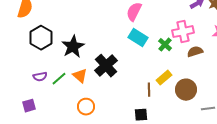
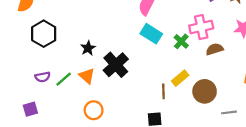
black star: (73, 47) -> (88, 48), moved, size x0.6

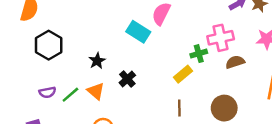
cyan rectangle: (151, 34) -> (138, 32), moved
green cross: (181, 41) -> (199, 54), turned 32
black cross: (116, 65) -> (127, 79), size x0.6
yellow rectangle: (180, 78) -> (183, 74), moved

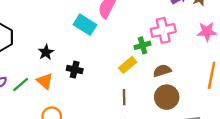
brown semicircle: (235, 62) -> (162, 71), moved
black cross: (127, 79) -> (75, 70), turned -35

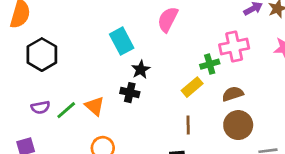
cyan rectangle: (85, 25) -> (122, 41), moved, turned 30
black star: (46, 52) -> (141, 69), moved

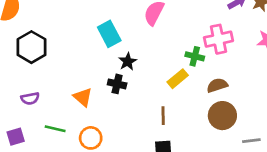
green cross: (210, 64) -> (195, 56), turned 30
green line: (66, 110) -> (55, 129), moved, turned 54
brown line: (188, 125) -> (163, 116), moved

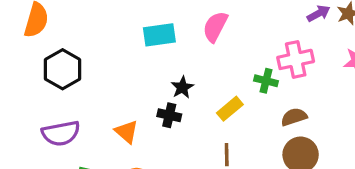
cyan rectangle: (109, 34) -> (159, 35), moved, turned -70
yellow rectangle: (178, 79) -> (230, 109), moved
purple semicircle: (30, 98) -> (61, 133), size x1.6

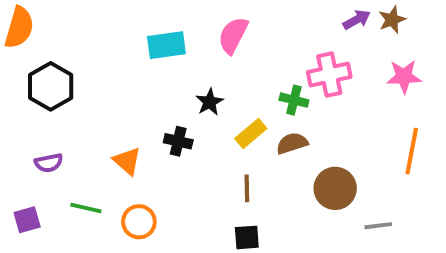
black star: (182, 87) -> (210, 102), moved
brown semicircle: (294, 117) -> (292, 143), moved
purple semicircle: (61, 133) -> (49, 163), size x0.6

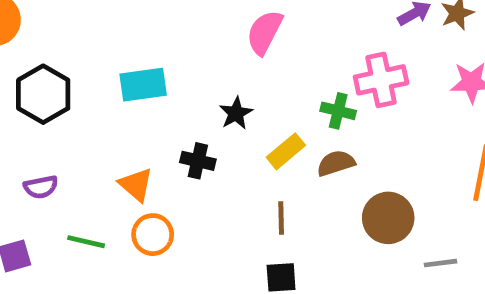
cyan rectangle: (166, 45) -> (143, 85), moved
orange circle: (139, 222) -> (153, 235), moved

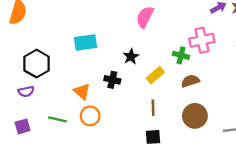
black hexagon: (43, 94) -> (37, 64), moved
brown semicircle: (336, 163) -> (190, 81), moved
purple semicircle: (41, 187) -> (26, 91), moved
brown circle: (388, 218) -> (195, 116), moved

